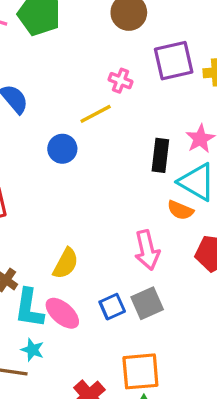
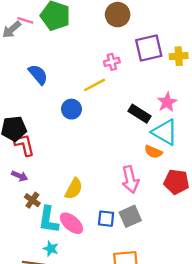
pink cross: (120, 81) -> (112, 62), turned -35
black rectangle: (160, 155) -> (139, 114), turned -65
blue square: (112, 307) -> (106, 219), turned 30

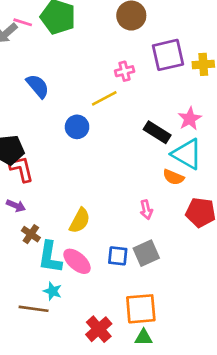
pink arrow: (130, 179) -> (146, 210), size x0.6

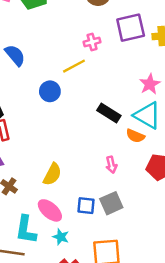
black rectangle: (157, 132) -> (109, 113), moved
cyan L-shape: (50, 257) -> (26, 230), moved
cyan star: (53, 291) -> (61, 237), moved

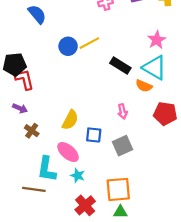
yellow line: (74, 66) -> (89, 43), moved
blue square: (86, 206) -> (94, 135), moved

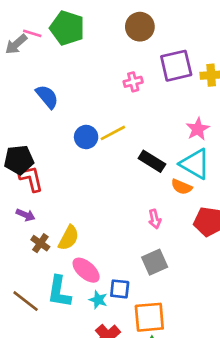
yellow semicircle: (70, 120) -> (69, 238), moved
blue square: (94, 135) -> (120, 289), moved
brown line: (34, 189) -> (26, 301), moved, turned 30

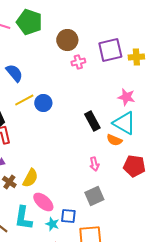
brown circle: (140, 27) -> (67, 40), moved
pink star: (198, 129) -> (126, 97), turned -30
yellow line: (113, 133) -> (24, 100), moved
black rectangle: (152, 161) -> (92, 121), turned 30

